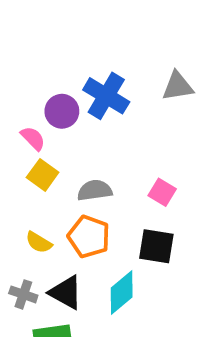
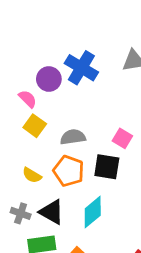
black square: (156, 246) -> (107, 167), moved

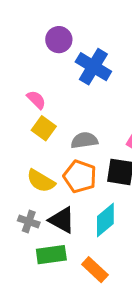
purple circle: (49, 79) -> (59, 40), moved
yellow semicircle: (32, 175) -> (41, 181), size x1.4

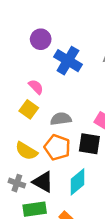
pink semicircle: (36, 100) -> (36, 87), moved

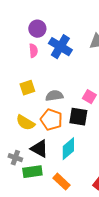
pink semicircle: (36, 87) -> (33, 51), moved, turned 40
yellow square: (29, 109) -> (27, 88), turned 35
gray cross: (17, 183) -> (15, 158), moved

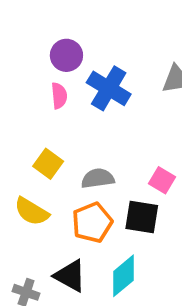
yellow square: (27, 88) -> (48, 164), turned -35
orange pentagon: (51, 120) -> (92, 222), turned 30
yellow semicircle: (25, 123) -> (32, 211), moved

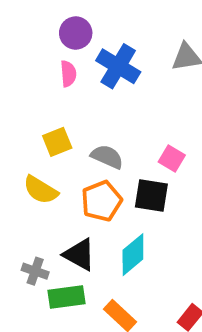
yellow square: (48, 164) -> (57, 142), turned 32
gray semicircle: (98, 178) -> (107, 157), turned 32

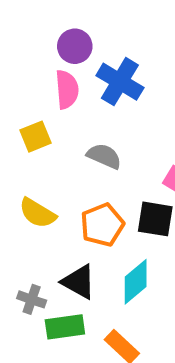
pink semicircle: (68, 74) -> (67, 89), size x1.4
yellow square: (57, 142) -> (36, 137), moved
gray semicircle: (107, 157) -> (104, 156), moved

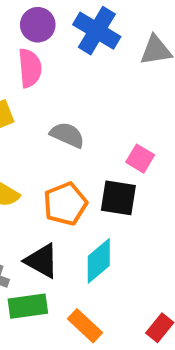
blue cross: (120, 82) -> (97, 31), moved

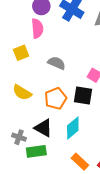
orange rectangle: (85, 326) -> (80, 162), moved

